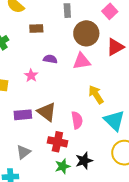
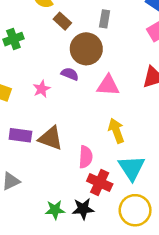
brown rectangle: (36, 29) -> (62, 21), moved, turned 32
brown circle: (86, 33) -> (86, 49), moved
brown triangle: (47, 112) -> (51, 138), turned -30
red cross: (57, 142) -> (100, 182), moved

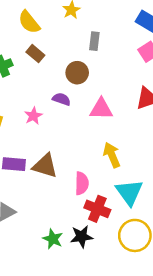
brown rectangle: (62, 21) -> (35, 54), moved
brown circle: (86, 49) -> (77, 73), size x0.7
green star: (55, 210) -> (53, 239), turned 30

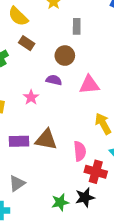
green star: (53, 239) -> (60, 202), turned -30

